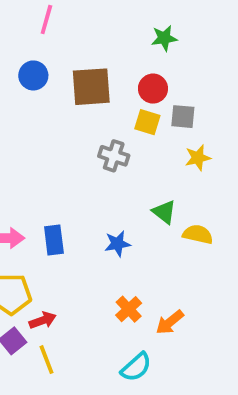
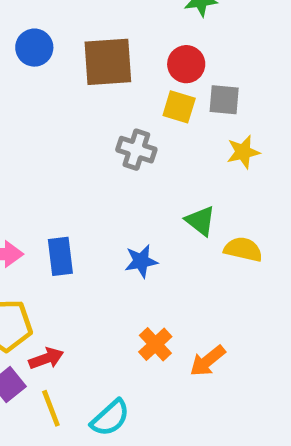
cyan semicircle: (136, 367) -> (110, 418), moved

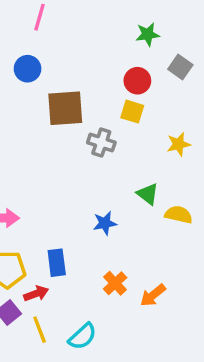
brown square: (108, 62) -> (65, 108), moved
gray square: (224, 100) -> (180, 67), moved, turned 30
blue rectangle: (60, 256) -> (57, 263), moved

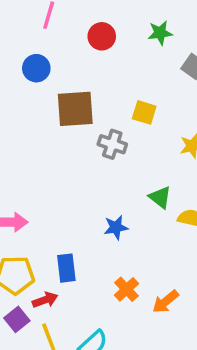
red circle: (137, 81) -> (102, 36), moved

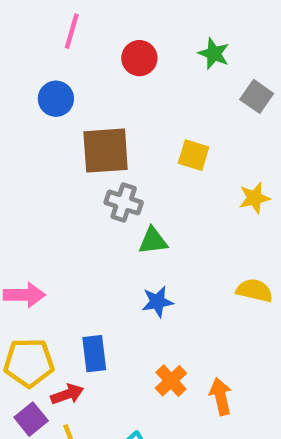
green star: (160, 33) -> (214, 54), turned 30
gray cross: (112, 144) -> (124, 202), moved
green triangle: (160, 197) -> (153, 241), moved, turned -45
orange arrow: (165, 302) -> (221, 396), turned 116

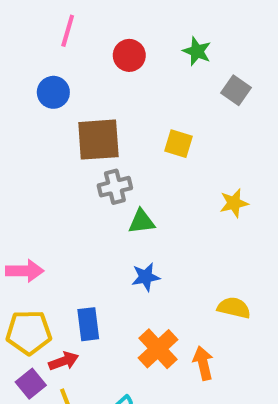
yellow star: (254, 198) -> (234, 203), moved
gray cross: (124, 202) -> (115, 187), turned -32
yellow semicircle: (254, 290) -> (234, 308), moved
orange cross: (171, 381) -> (158, 349), size x1.4

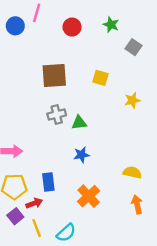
blue circle: (53, 92) -> (15, 26), moved
gray cross: (115, 187) -> (57, 115), moved
yellow star: (234, 203) -> (132, 100), moved
orange arrow: (203, 363) -> (137, 204), moved

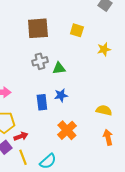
blue rectangle: (48, 182) -> (42, 102), moved

